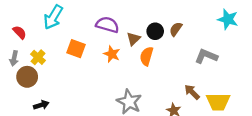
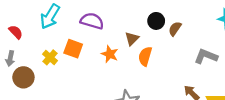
purple semicircle: (107, 25) -> (92, 21), moved
black circle: (155, 31) -> (156, 21), moved
yellow cross: (38, 57) -> (50, 57), moved

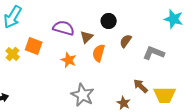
purple semicircle: (92, 21) -> (64, 28), moved
brown semicircle: (175, 29) -> (126, 41), moved
orange star: (110, 54) -> (69, 60), moved

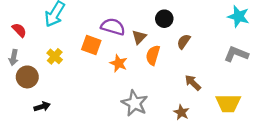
orange square: (34, 46) -> (91, 45), moved
gray L-shape: (154, 53) -> (236, 54), moved
brown arrow: (141, 86) -> (193, 83), moved

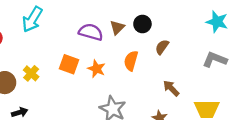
brown triangle: (139, 37) -> (117, 27), moved
orange square: (91, 45) -> (69, 64), moved
yellow cross: (55, 56) -> (31, 73), moved

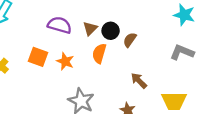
black circle: (142, 24) -> (111, 31), moved
brown triangle: (117, 27) -> (90, 28), moved

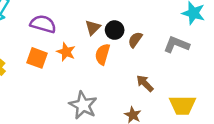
purple semicircle: (60, 25) -> (43, 24), moved
gray L-shape: (182, 52) -> (176, 45), moved
orange star: (65, 61) -> (66, 52), moved

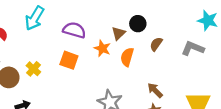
black circle: (115, 30) -> (138, 24), moved
orange star: (66, 52) -> (102, 48), moved
brown arrow: (145, 83) -> (155, 90), moved

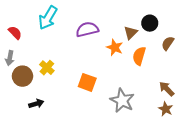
purple semicircle: (74, 30) -> (87, 29), turned -30
orange square: (69, 60) -> (87, 82), moved

